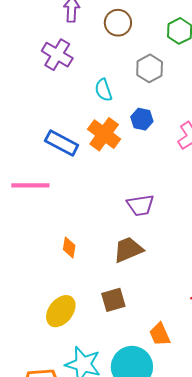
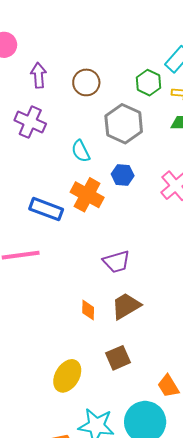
gray hexagon: (150, 68) -> (124, 124), size x1.4
purple trapezoid: (140, 205) -> (116, 262), moved
orange diamond: (69, 247) -> (88, 310), moved

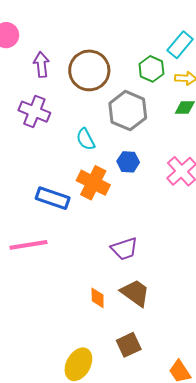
brown circle: (86, 82) -> (89, 70), size x1.5
brown trapezoid: (126, 306) -> (135, 293), turned 68

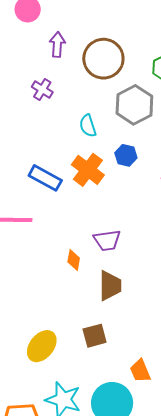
purple cross: (34, 112) -> (42, 90), size x0.7
brown trapezoid: (135, 293) -> (110, 286), turned 44
orange diamond: (98, 298) -> (74, 260), moved

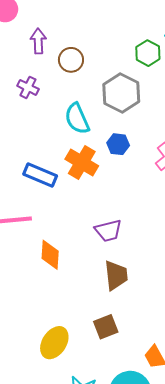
brown circle: (103, 59) -> (71, 60), moved, size x0.6
cyan semicircle: (88, 126) -> (77, 119), size x1.4
orange diamond: (74, 260) -> (50, 255), moved, size x1.4

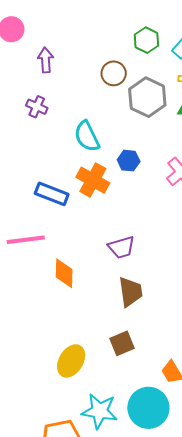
green hexagon: (148, 53) -> (146, 40), moved
brown circle: (71, 60) -> (114, 73), moved
gray hexagon: (121, 93) -> (147, 97), moved

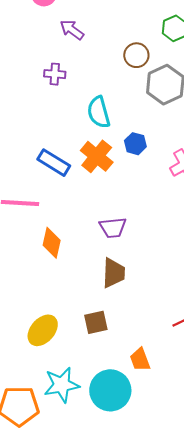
purple arrow: (46, 60) -> (72, 30), turned -60
purple cross: (37, 107) -> (55, 74), turned -30
cyan star: (100, 411) -> (62, 385), turned -30

